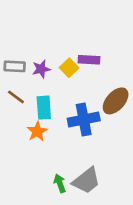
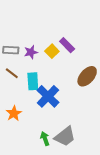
purple rectangle: (89, 60) -> (67, 45), turned 42
blue cross: (84, 120) -> (48, 96), moved, turned -35
orange star: (37, 131) -> (14, 113), moved

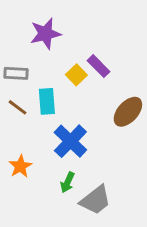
purple star: (31, 52) -> (45, 34), moved, size x1.5
cyan rectangle: (33, 81) -> (47, 101), moved
green arrow: (45, 139) -> (68, 182), moved, turned -136

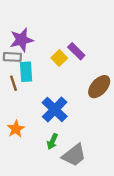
purple star: (45, 34) -> (22, 40), moved
cyan rectangle: (47, 101) -> (26, 72), moved
brown line: (17, 107) -> (14, 83), turned 35

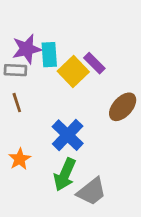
yellow square: (59, 58) -> (73, 72), size x1.5
cyan rectangle: (26, 72) -> (49, 55), moved
green arrow: (52, 141) -> (65, 175), size x1.6

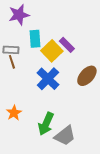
purple star: (27, 49) -> (19, 15), moved
brown line: (17, 103) -> (12, 62), moved
blue cross: (68, 135) -> (48, 79), moved

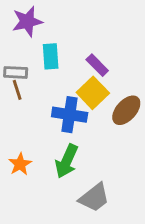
yellow square: (52, 51) -> (93, 93), moved
blue cross: (48, 79) -> (70, 115), turned -35
green arrow: (46, 124) -> (67, 161), moved

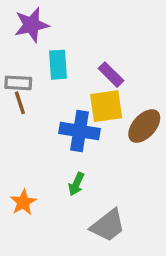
yellow square: (93, 93) -> (106, 106), turned 36
green arrow: (67, 161) -> (76, 184), size x0.6
orange star: (20, 164) -> (23, 202), moved

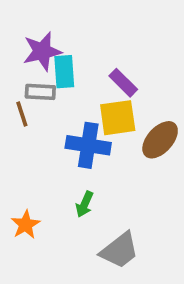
purple star: (32, 25) -> (42, 51), moved
gray rectangle: (18, 83) -> (40, 92), moved

